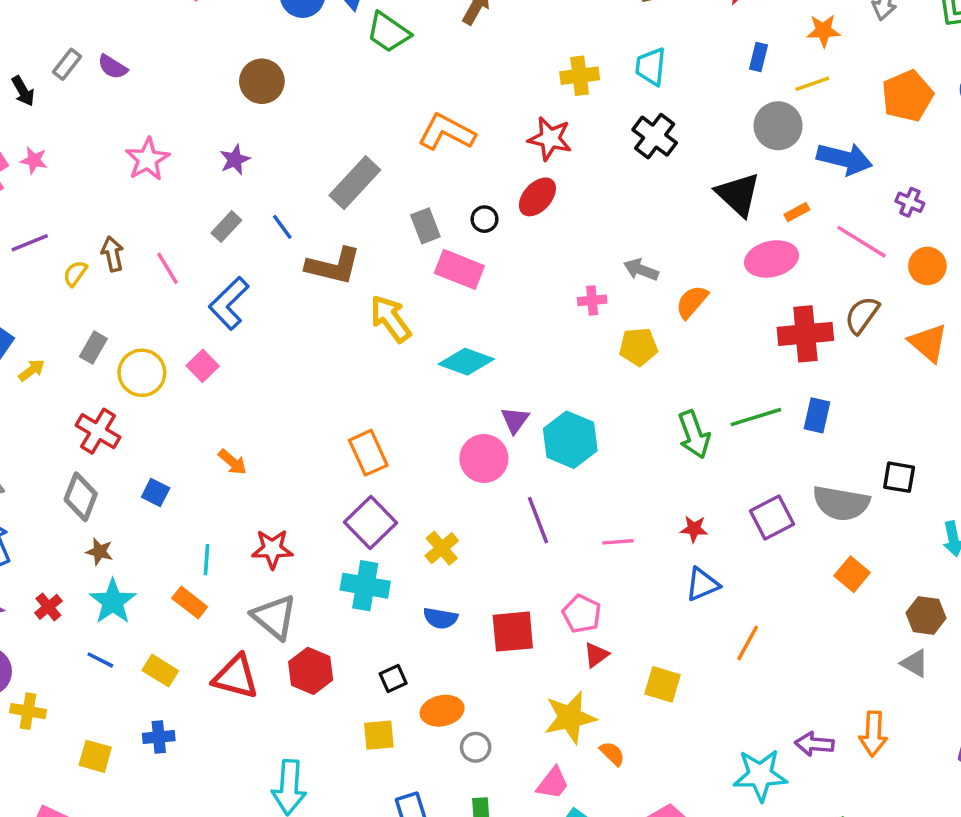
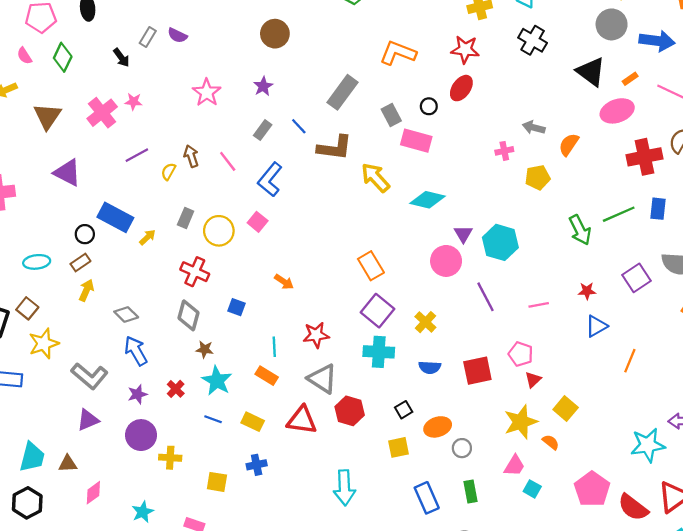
yellow square: (663, 684) -> (566, 408), moved, turned 30

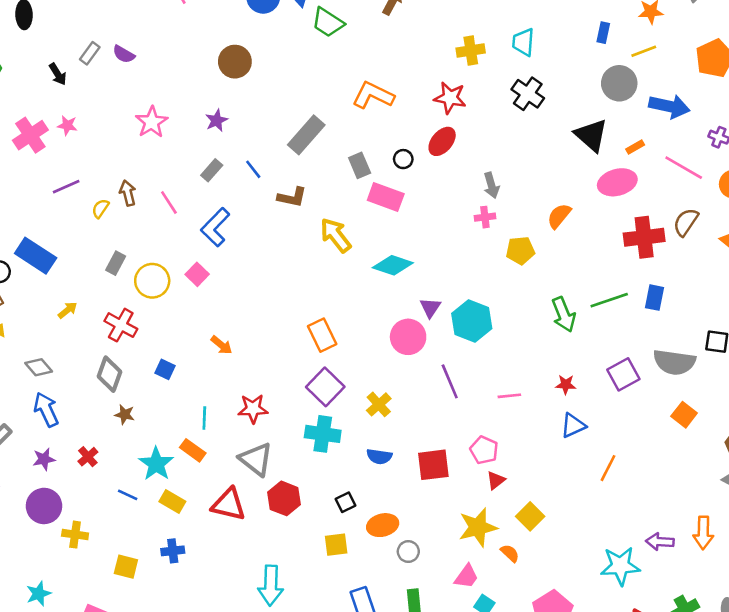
gray arrow: (534, 127) -> (491, 185), moved, turned -125
brown L-shape: (335, 148) -> (292, 197), size x0.7
yellow arrow: (147, 237) -> (68, 310), moved
cyan star: (217, 381) -> (156, 464), moved

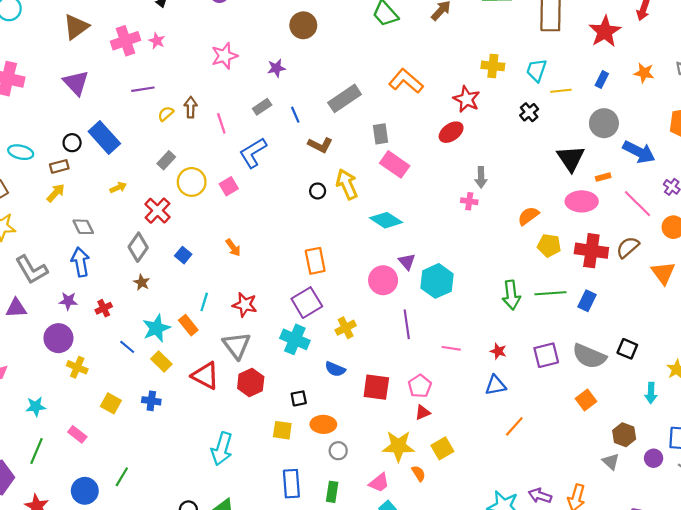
yellow line: (644, 51) -> (561, 91), moved
black cross: (528, 94) -> (529, 112), size x0.7
black circle: (403, 159) -> (318, 191), moved
yellow pentagon: (520, 250) -> (549, 245), moved
purple triangle: (430, 308) -> (407, 262), turned -30

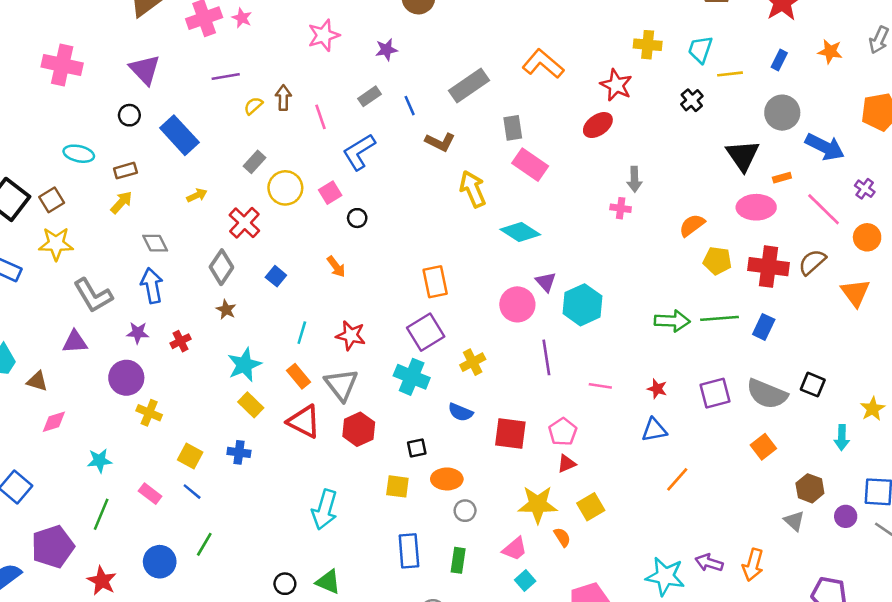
black circle: (72, 143) -> (129, 115), moved
black circle: (318, 191) -> (357, 218), moved
green arrow: (511, 295) -> (672, 321), turned -80
orange rectangle: (188, 325) -> (298, 376), moved
blue line: (127, 347) -> (192, 492), moved

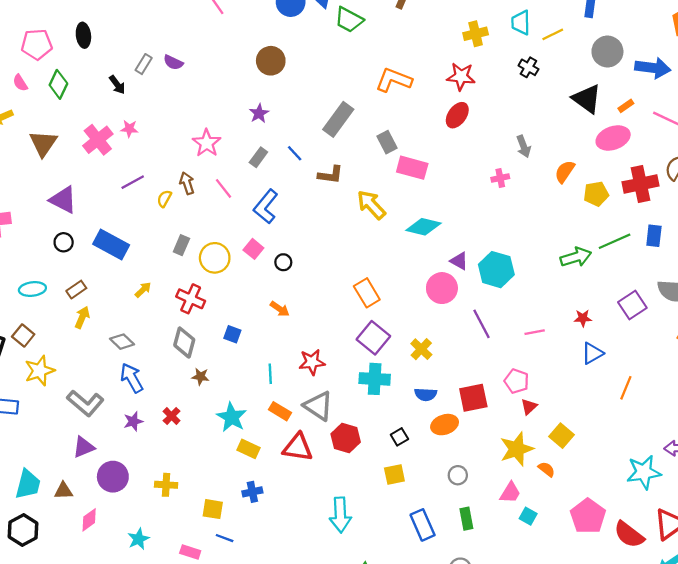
pink star: (324, 35) -> (207, 143), moved
gray arrow: (634, 179) -> (524, 146), moved
purple circle: (126, 378) -> (113, 477), moved
orange ellipse: (447, 479) -> (445, 425), moved

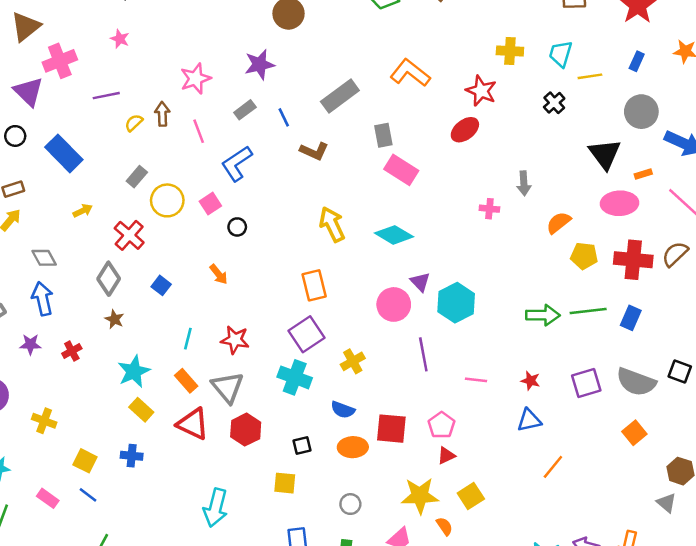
purple star: (259, 113) -> (260, 64), size x1.4
pink cross: (98, 140) -> (60, 61), moved
yellow arrow: (371, 205) -> (332, 224), moved

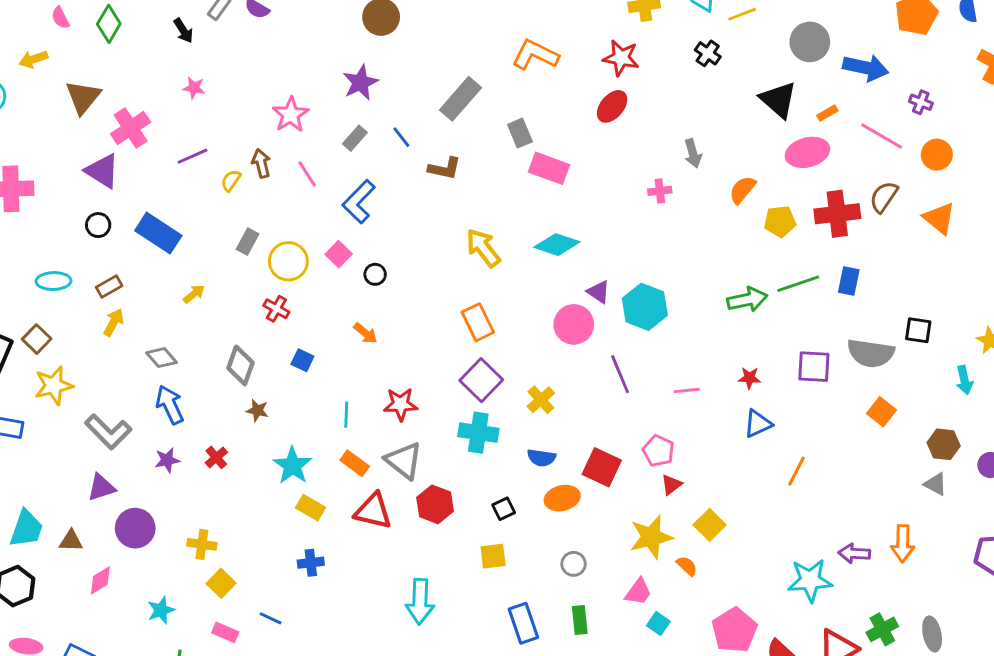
red cross: (129, 235) -> (276, 309), moved, size x0.7
purple square: (586, 383) -> (814, 367), turned 32
red square: (391, 429) -> (602, 467), turned 32
yellow square: (85, 461) -> (221, 583), moved, turned 30

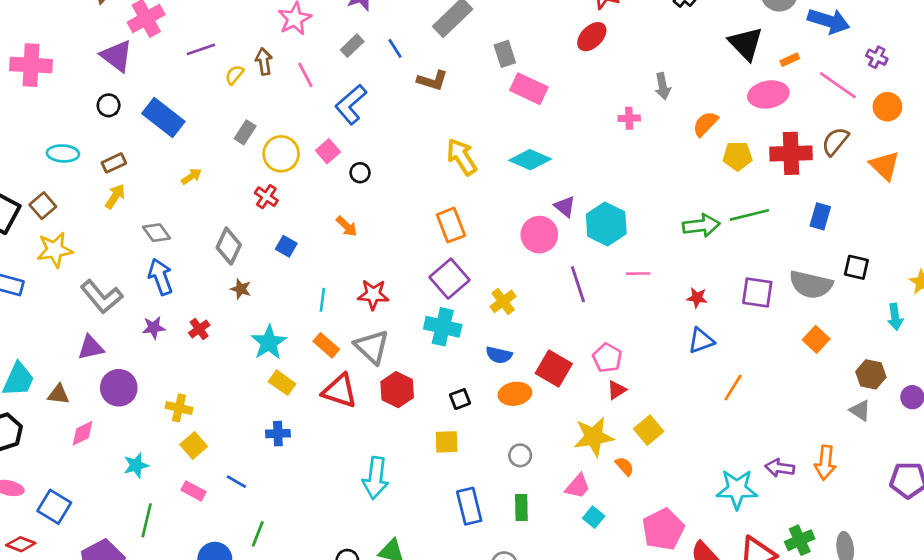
blue rectangle: (849, 281) -> (820, 216), moved
pink line: (687, 390) -> (638, 274), moved

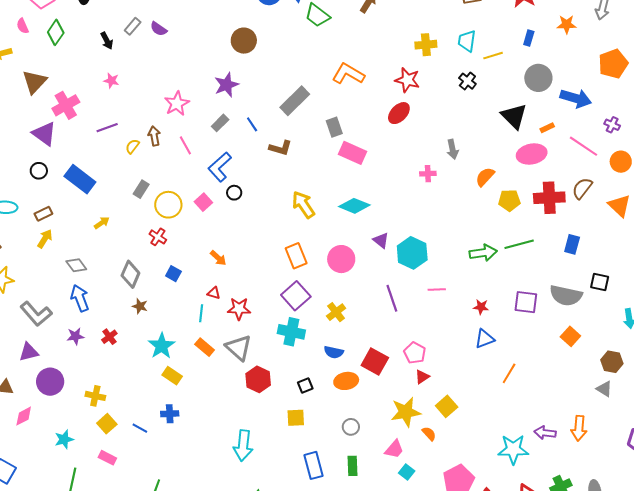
black circle: (360, 173) -> (234, 193), moved
pink circle: (539, 235) -> (341, 259), moved
red triangle: (340, 391) -> (214, 293), moved, size x0.5
blue line: (236, 482) -> (140, 428), moved

